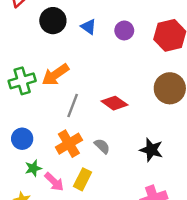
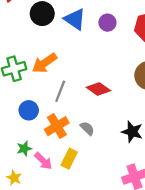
blue triangle: (89, 27) -> (75, 19), size x1.5
blue circle: (22, 139) -> (29, 110), moved

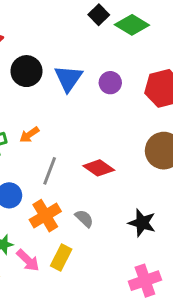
blue triangle: (75, 19) -> (68, 78), turned 30
orange arrow: (44, 63) -> (29, 135), size x0.6

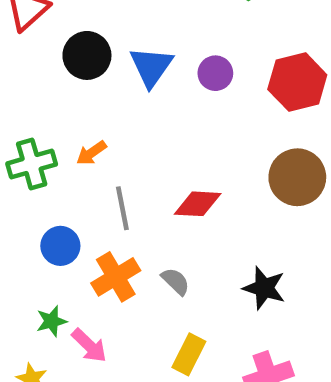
red diamond: (99, 168) -> (198, 204), turned -32
gray line: (50, 171) -> (122, 208), turned -32
yellow rectangle: (61, 258) -> (189, 354), moved

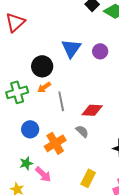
black circle: (87, 55) -> (42, 66), moved
gray line: (122, 208) -> (61, 101), moved
gray semicircle: (176, 281) -> (82, 131), moved

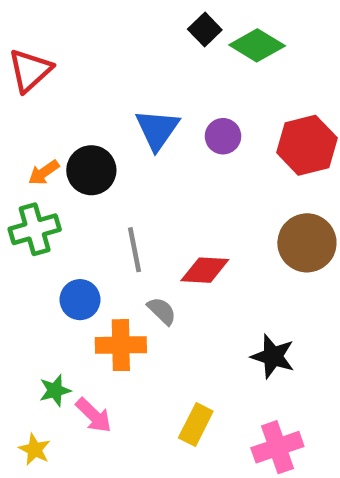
orange arrow: (44, 87) -> (44, 173), moved
blue circle: (30, 129) -> (80, 300), moved
gray semicircle: (82, 131) -> (162, 311), moved
orange cross: (55, 143) -> (121, 345), turned 30

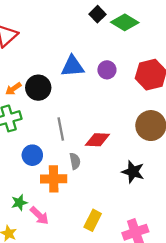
blue triangle: (157, 129) -> (73, 66), turned 50
gray semicircle: (162, 311) -> (75, 161), turned 35
black star: (273, 356) -> (133, 172), moved

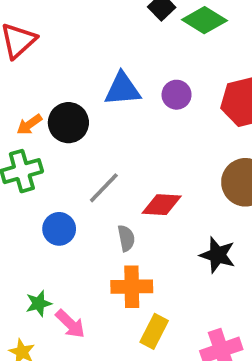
gray line: (61, 129) -> (104, 188), turned 55
orange cross: (54, 179) -> (132, 287), moved

